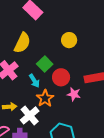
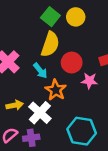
yellow semicircle: (22, 43) -> (50, 44), moved
green square: (45, 64) -> (50, 17), moved

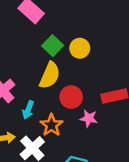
cyan arrow: (40, 71) -> (28, 110), moved, turned 56

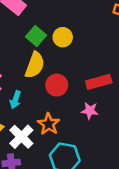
pink star: (89, 118) -> (90, 111), moved
orange star: (51, 125) -> (49, 124), moved

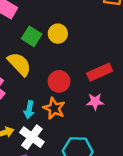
yellow semicircle: (35, 65) -> (19, 64), moved, turned -56
cyan arrow: (15, 100) -> (29, 110), moved
orange star: (49, 124) -> (54, 108), moved

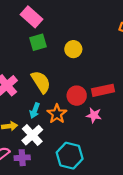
green square: (32, 36) -> (38, 42), moved, turned 30
yellow semicircle: (19, 64) -> (41, 82), moved
red circle: (59, 81) -> (77, 96), moved

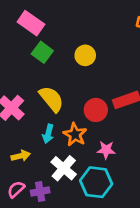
green square: (38, 42) -> (42, 52), turned -30
pink star: (94, 115) -> (106, 150), moved
white cross: (32, 135) -> (64, 168), moved

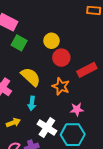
red circle: (96, 110) -> (61, 58), moved
orange star: (75, 135) -> (61, 86), moved

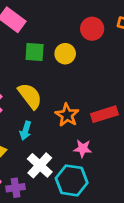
green square: (19, 43) -> (35, 52), moved, turned -35
red circle: (61, 58) -> (92, 29), moved
red rectangle: (87, 70) -> (104, 114), moved

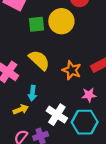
yellow circle: (65, 54) -> (61, 21), size x1.5
cyan arrow: (26, 131) -> (32, 93), moved

